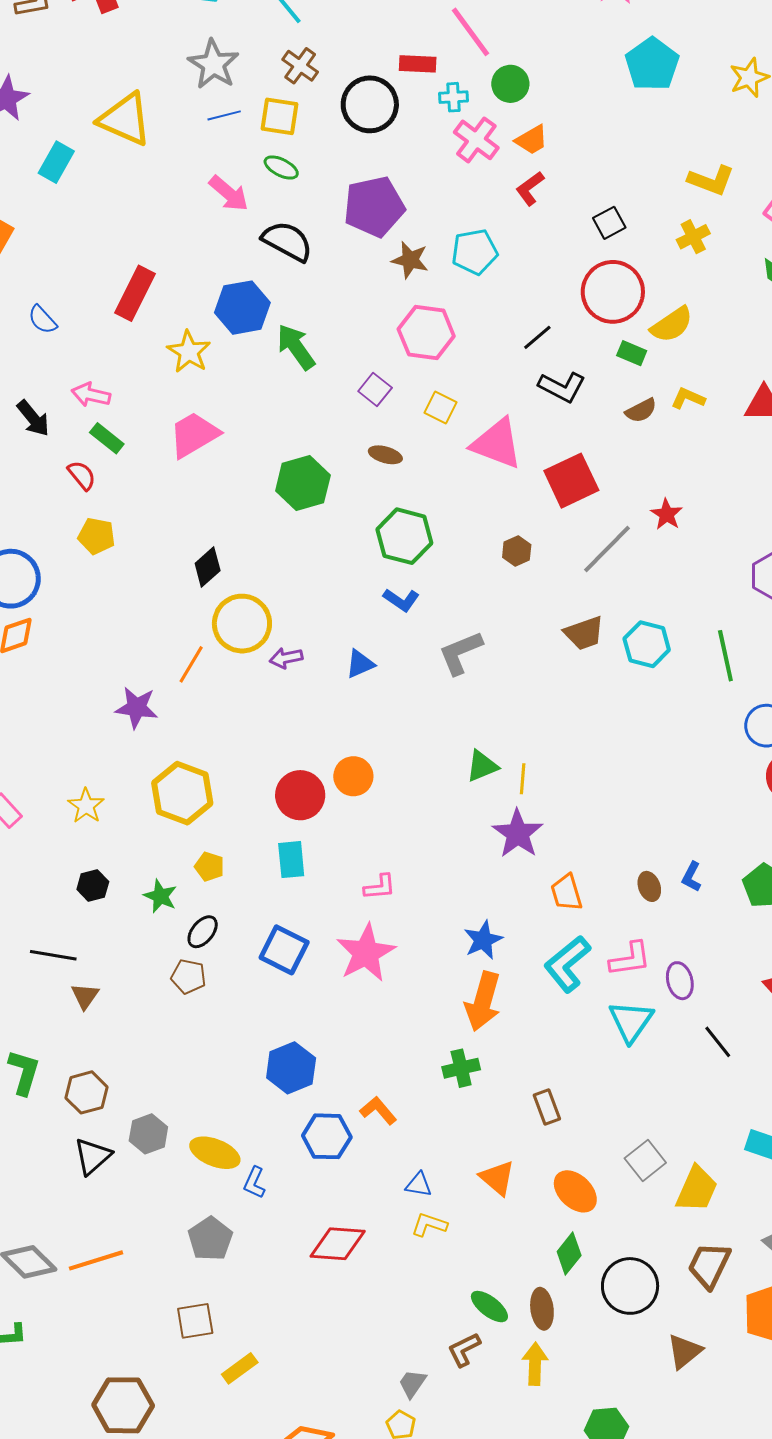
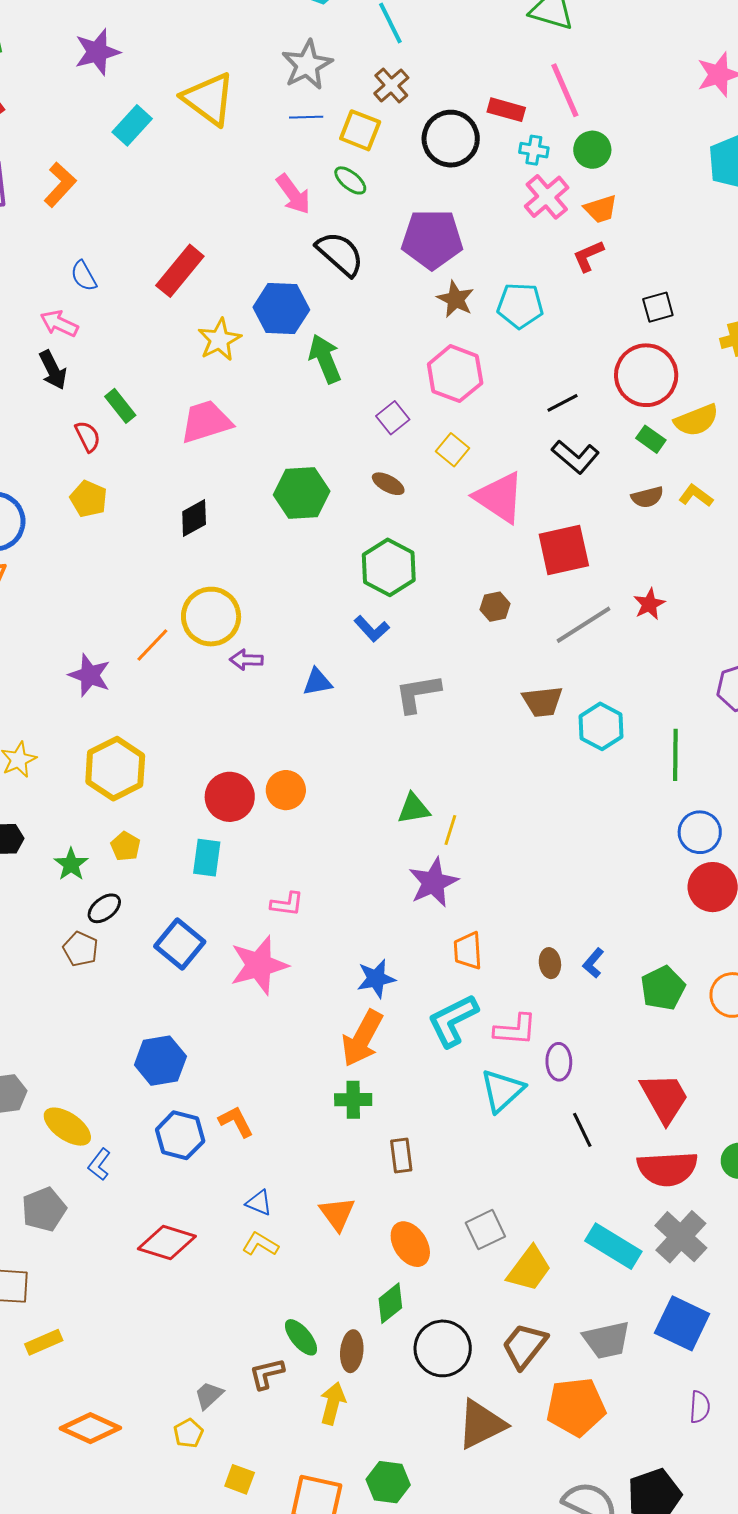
pink arrow: (91, 395) -> (59, 323), moved
black diamond: (208, 567) -> (194, 518), moved
green cross: (461, 1068) -> (353, 1100), moved
brown triangle: (685, 1351) -> (481, 1424), size x1.4

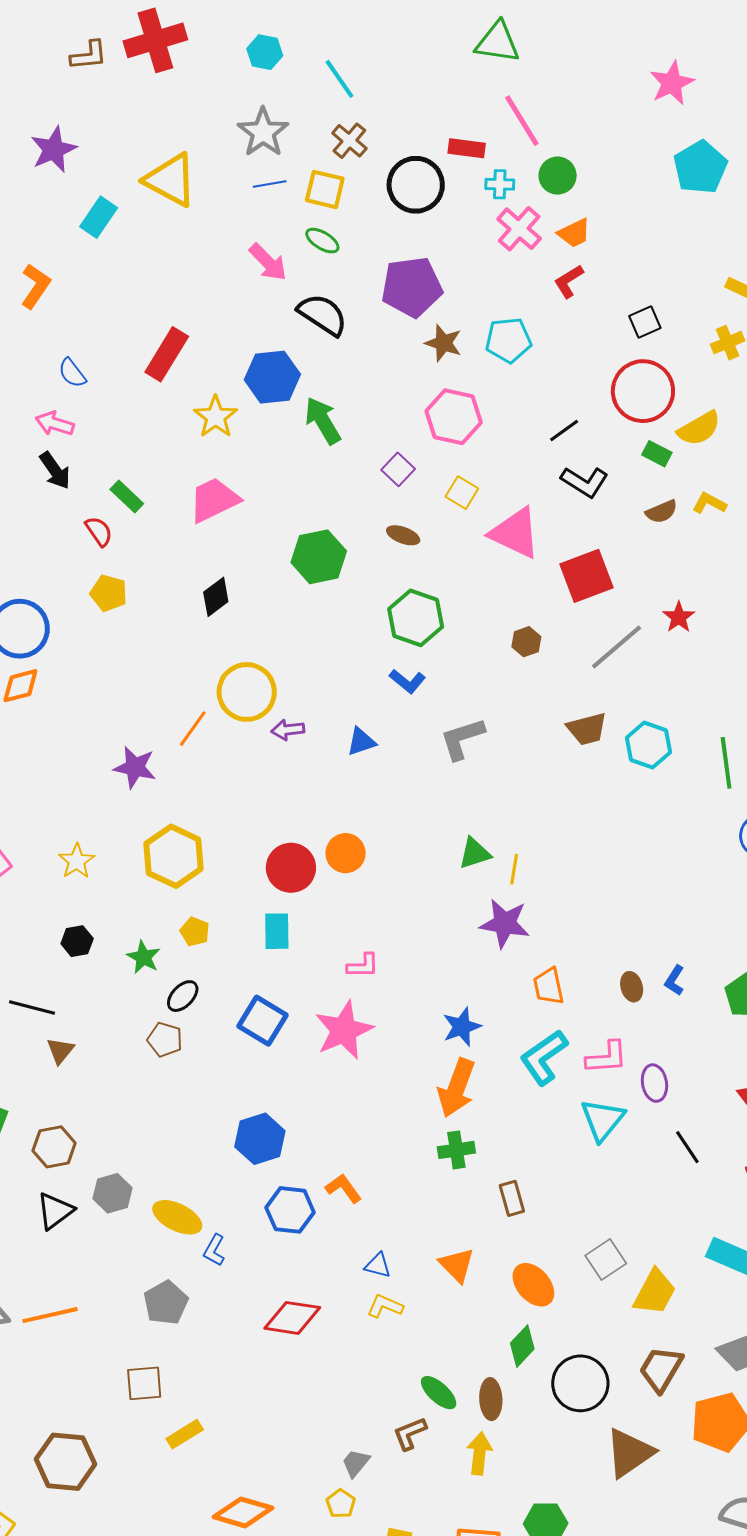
purple star: (433, 882) -> (505, 923), turned -30

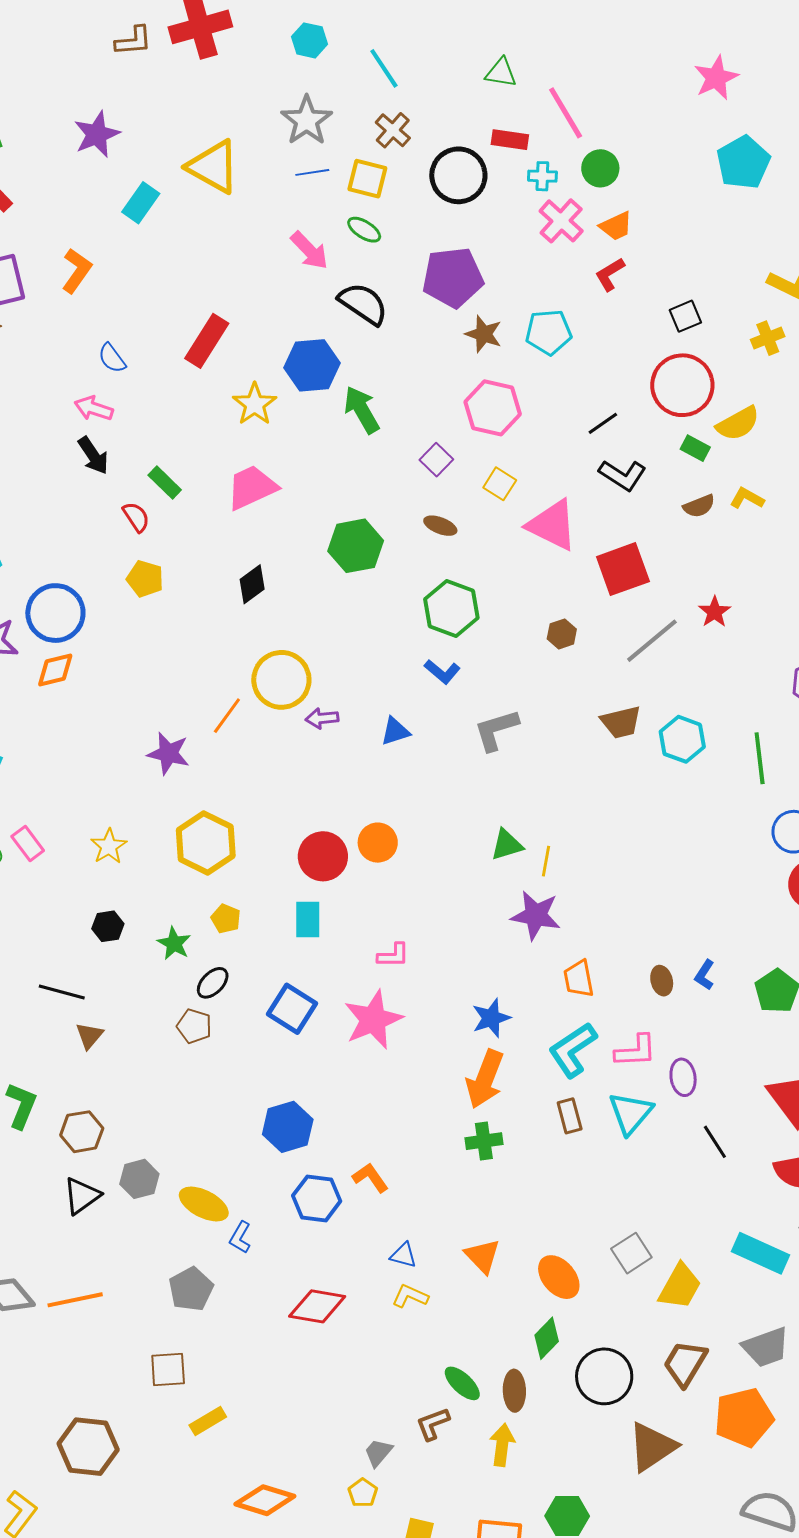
green triangle: (498, 42) -> (501, 73), moved, size x0.7
brown rectangle: (512, 1198) -> (570, 1116), moved

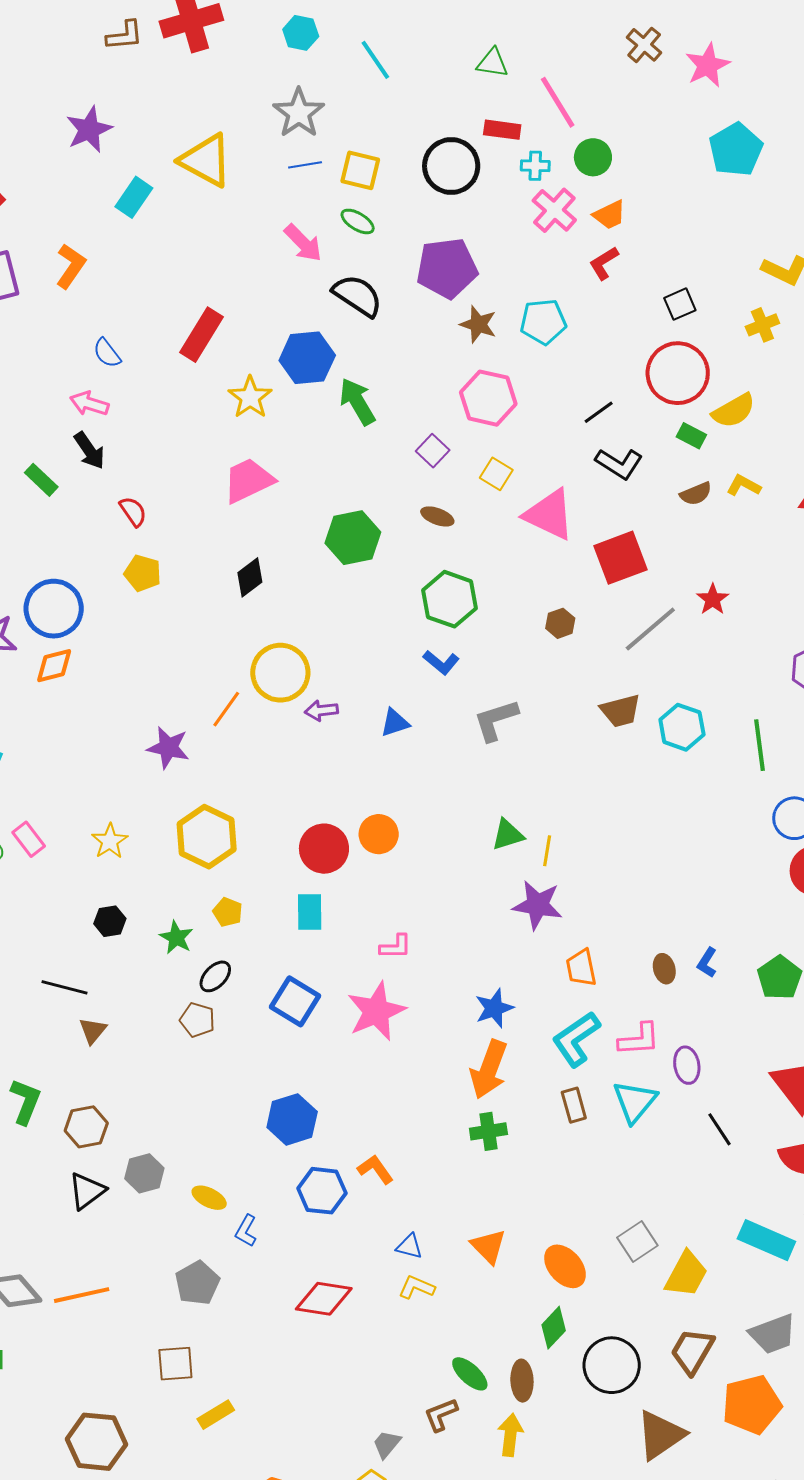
brown cross: (393, 130) -> (644, 45), moved
green rectangle: (165, 482) -> (41, 480), moved
yellow ellipse: (204, 1204) -> (209, 1198), size x0.7

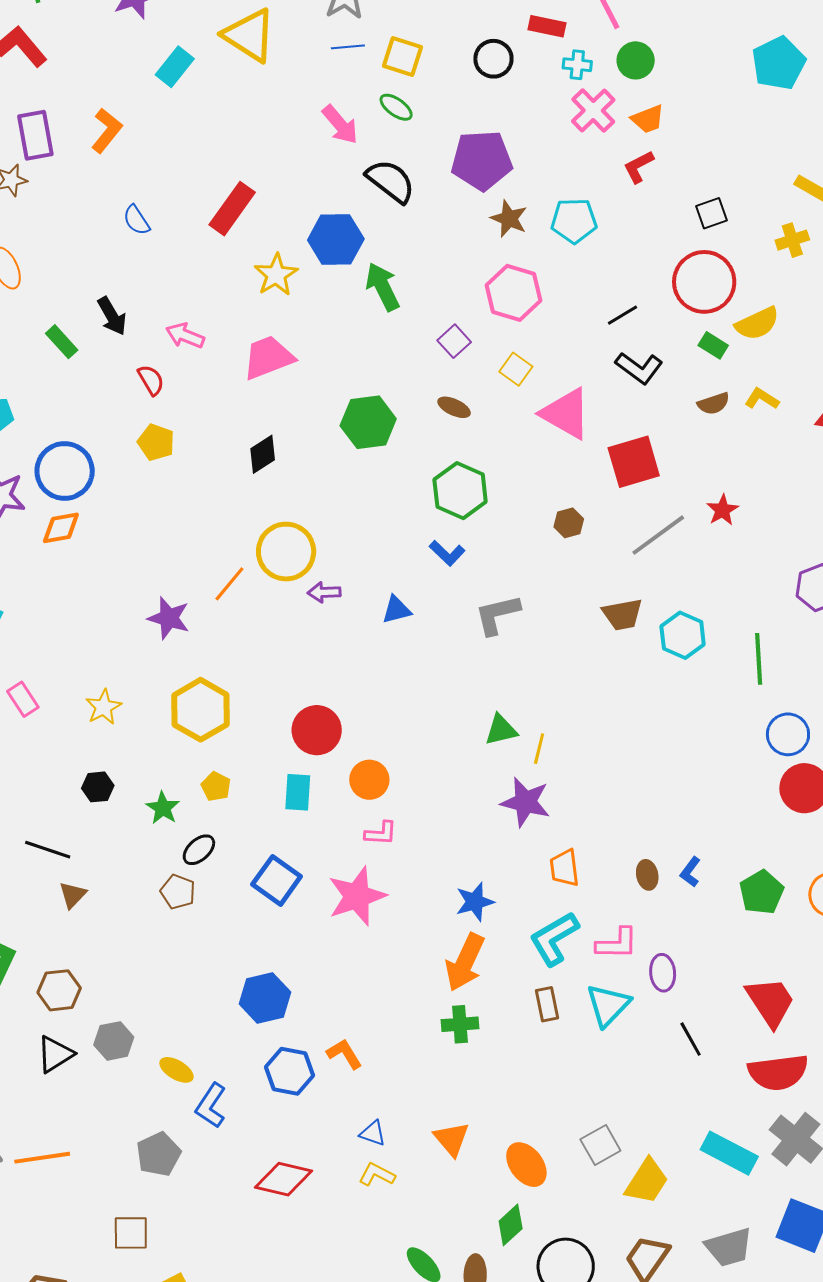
black circle: (451, 166) -> (493, 59), size x0.7
pink arrow: (89, 404) -> (185, 336), moved
orange circle: (379, 834) -> (369, 780), moved
blue L-shape: (246, 1231) -> (211, 1106), size x1.4

